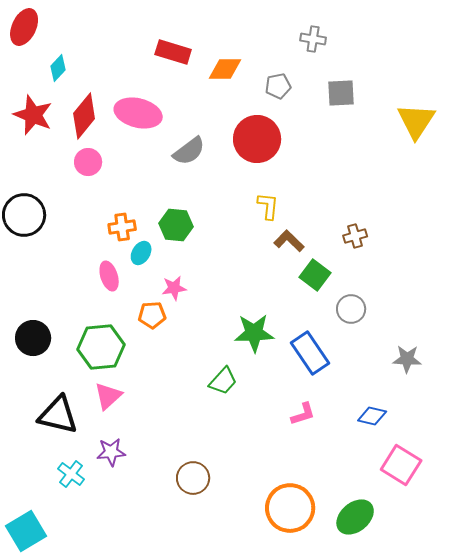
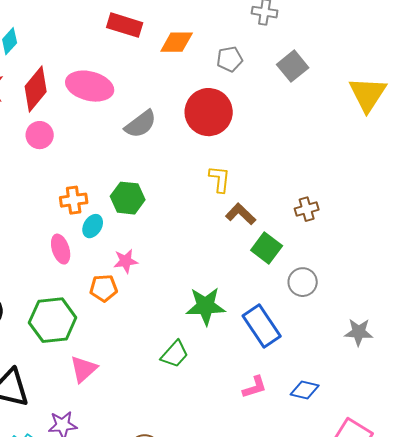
gray square: (341, 93) -> (293, 66), turned -36
pink triangle: (108, 396) -> (84, 369), moved
blue diamond: (372, 416) -> (305, 390), moved

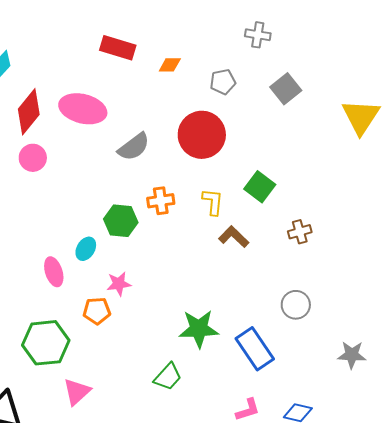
orange diamond: (177, 42) -> (170, 65), size x0.7
orange cross: (74, 200) -> (161, 201), moved
green square: (267, 248) -> (260, 187), moved

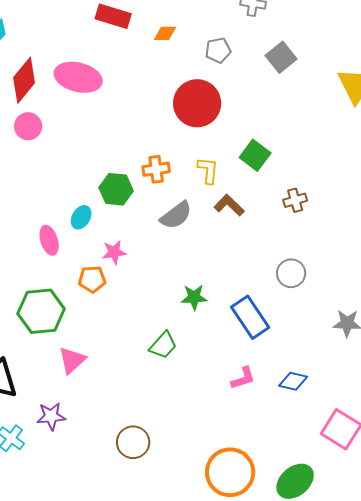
gray semicircle: (134, 147) -> (176, 215), moved
green star: (199, 329) -> (194, 297), size x0.7

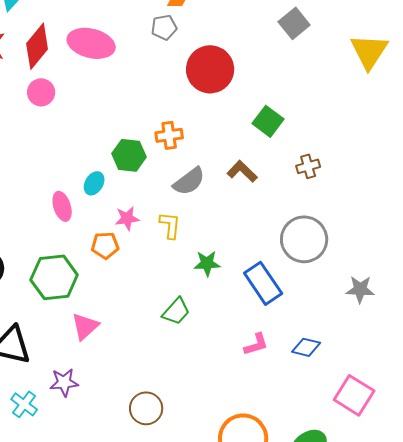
gray pentagon: (218, 50) -> (164, 27), moved
yellow L-shape: (208, 170) -> (170, 225), moved
gray circle: (291, 273) -> (304, 239), size x1.6

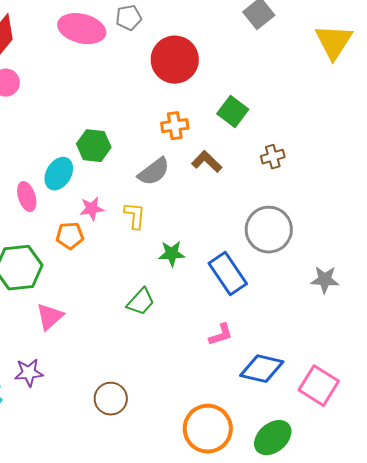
pink ellipse: (91, 43) -> (82, 29), moved
orange cross: (169, 135) -> (175, 126), moved
cyan ellipse: (94, 183) -> (59, 174), size x1.4
blue diamond: (306, 347) -> (262, 369), moved, size x1.5

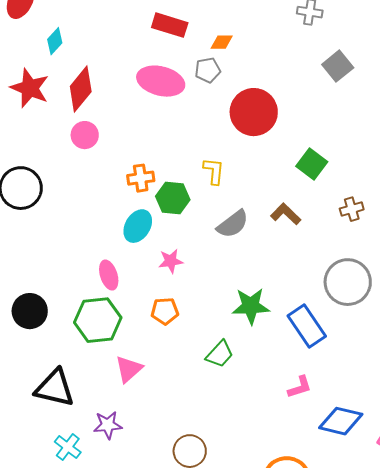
orange cross: (175, 126) -> (141, 178), moved
pink ellipse: (27, 197) -> (109, 275), moved
yellow L-shape: (135, 216) -> (214, 171), moved
orange pentagon: (70, 236) -> (165, 311), moved
green star: (172, 254) -> (251, 306), size x1.4

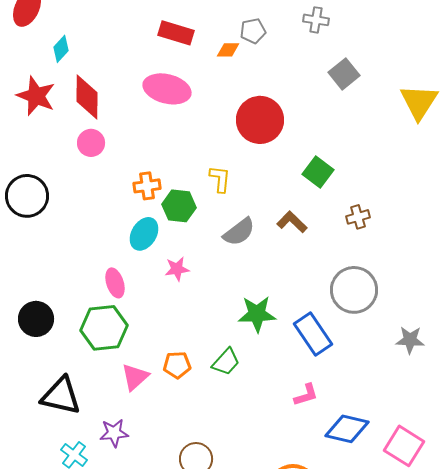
gray pentagon: (208, 70) -> (253, 31), moved
red diamond: (81, 89) -> (87, 97), turned -39
orange pentagon: (165, 311) -> (177, 365), moved

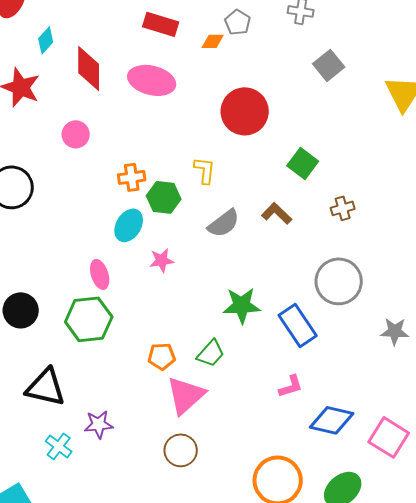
gray pentagon: (253, 31) -> (238, 22), turned -30
red diamond: (87, 97) -> (89, 68), moved
pink triangle: (135, 377) -> (186, 395), moved, size x1.4

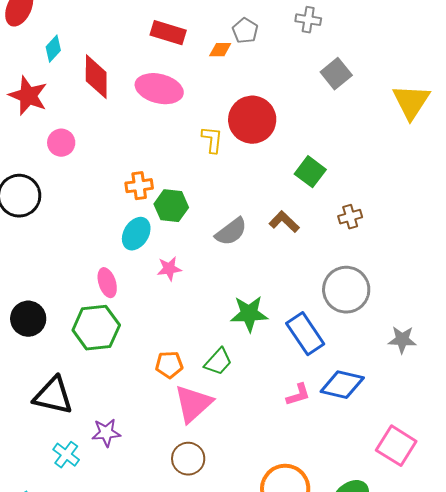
pink circle: (76, 134) -> (61, 143), moved
yellow L-shape: (205, 170) -> (212, 140), moved
blue diamond: (332, 420) -> (342, 385), moved

